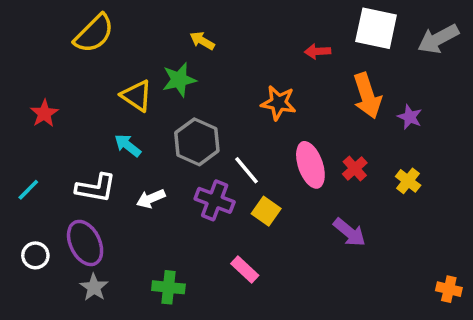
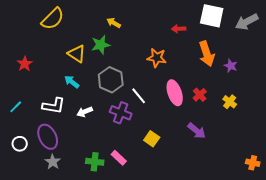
yellow square: (266, 211) -> (152, 139), moved
pink rectangle: (245, 270) -> (119, 158), moved

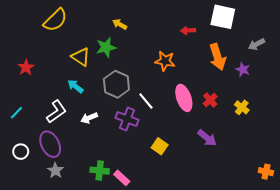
gray arrow: (247, 22) -> (256, 44), moved, size x0.7
white L-shape: (54, 106) -> (56, 112), turned -45
pink rectangle: (119, 158) -> (122, 178), moved

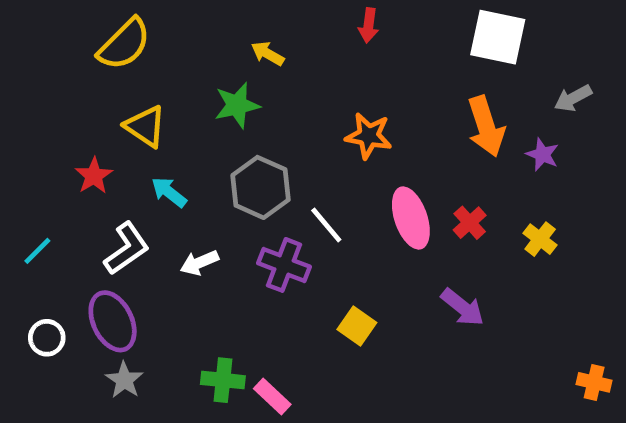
red arrow: (188, 31) -> (369, 25), moved, turned -80
yellow triangle: (81, 57) -> (145, 126), moved
red star: (26, 67) -> (94, 176), moved

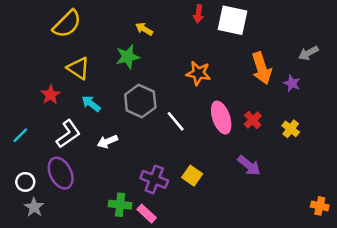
white square: (498, 37) -> (233, 20), moved
purple cross: (284, 265) -> (154, 179), moved
gray star: (124, 380) -> (34, 207), moved

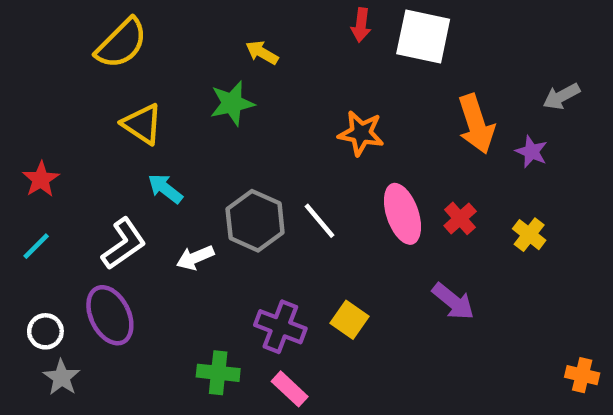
red star: (51, 95) -> (41, 179), moved
gray hexagon: (140, 101) -> (255, 221), moved
pink rectangle: (147, 214) -> (290, 389), moved

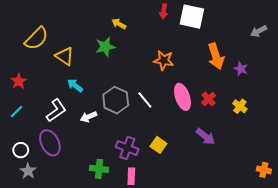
yellow semicircle: (121, 43) -> (36, 38), moved
gray arrow: (561, 96) -> (259, 31), moved
pink rectangle: (290, 389) -> (131, 176), turned 49

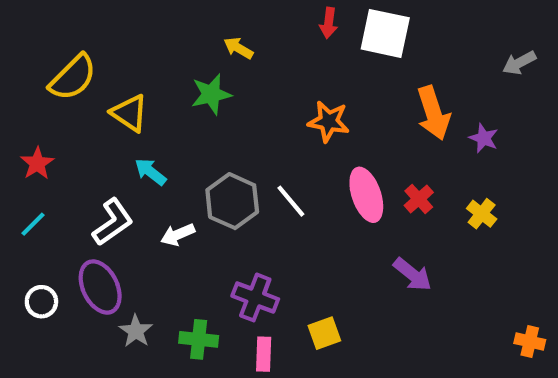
yellow square: (158, 145) -> (324, 333), moved, turned 35
gray star: (28, 171) -> (136, 331), moved

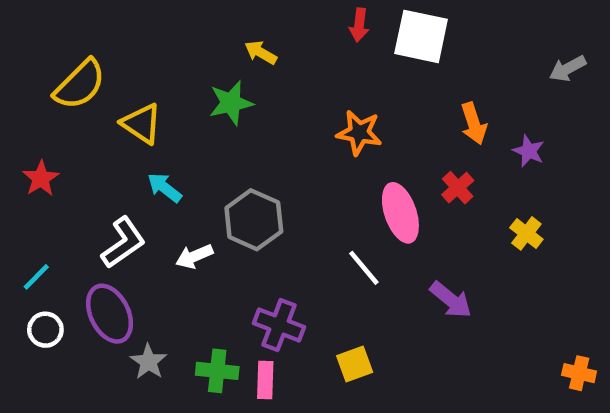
orange arrow: (433, 113) -> (474, 123), size x0.7
red cross: (419, 199) -> (458, 188), moved
white line: (291, 201) -> (364, 268), moved
cyan line: (33, 224) -> (36, 277), moved
pink rectangle: (264, 354) -> (265, 380), moved

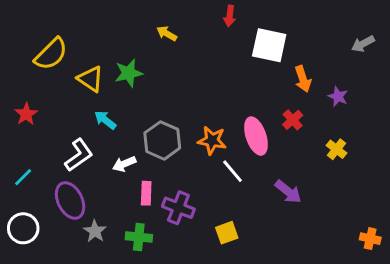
white square: (421, 36) -> (269, 45), moved
green star: (231, 103) -> (129, 73), moved
orange star: (359, 133) -> (212, 140), moved
white circle: (45, 330) -> (23, 228), moved, size x1.4
pink rectangle: (265, 380) -> (146, 193), moved

